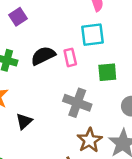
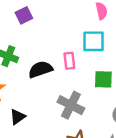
black semicircle: (43, 56) -> (40, 69), moved

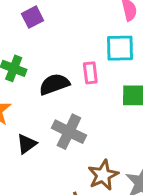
gray cross: (71, 105) -> (69, 132), moved

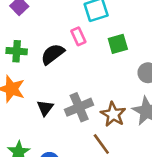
gray cross: (69, 132) -> (79, 107), moved, turned -32

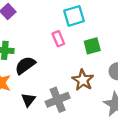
black semicircle: (53, 54) -> (25, 65), moved
brown star: (113, 114) -> (83, 80), moved

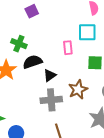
black triangle: (28, 100) -> (50, 75), moved

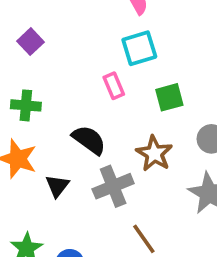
black semicircle: (32, 62) -> (89, 140), moved, turned 72
black triangle: (50, 75) -> (57, 186), moved

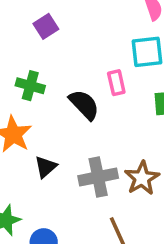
black semicircle: (89, 140) -> (84, 105), moved
brown star: (154, 154) -> (142, 178), moved

